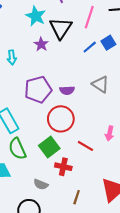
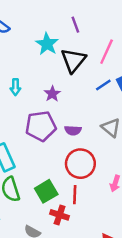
purple star: (41, 44) -> (52, 94), moved
red circle: (61, 119) -> (80, 164), moved
red line: (85, 146) -> (75, 195), moved, turned 56

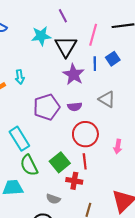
cyan star: (47, 44) -> (41, 36), turned -30
blue line: (103, 85) -> (95, 64), turned -48
purple star: (52, 94) -> (74, 74), moved, size x1.5

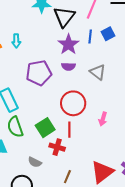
purple semicircle: (75, 107) -> (68, 66), moved

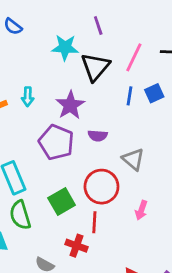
purple star: (68, 44) -> (70, 105), moved
gray triangle: (98, 72) -> (133, 159), moved
purple pentagon: (39, 73) -> (56, 142), turned 30
green square: (45, 128) -> (62, 202), moved

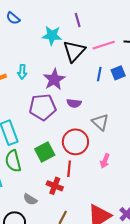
pink line: (134, 57) -> (104, 45), turned 45
purple pentagon: (56, 142) -> (43, 107), turned -30

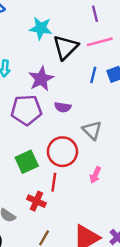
purple line: (78, 20) -> (95, 14), moved

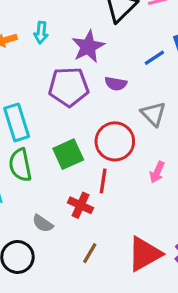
blue line: (93, 75) -> (154, 58), moved, turned 42

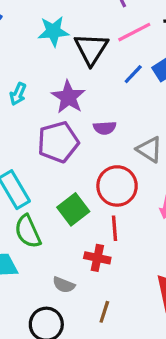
cyan arrow: (41, 33) -> (18, 94), turned 30
blue line: (154, 58) -> (133, 74), moved
brown line: (90, 253) -> (104, 312), moved

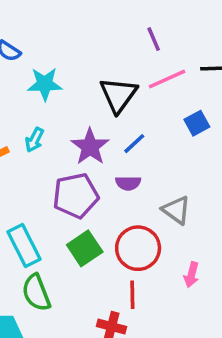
cyan star: (53, 31) -> (45, 84), moved
blue line: (133, 74) -> (134, 144), moved
green square: (73, 209) -> (85, 248), moved

